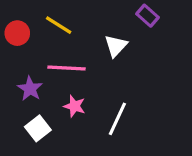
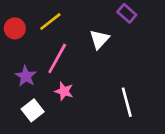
yellow line: (59, 25) -> (50, 22), turned -70
pink line: (67, 68) -> (57, 58), turned -64
white line: (117, 119) -> (127, 102), moved, turned -40

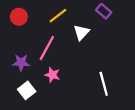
yellow line: (50, 22) -> (58, 16), moved
red circle: (15, 28) -> (19, 17), moved
purple star: (26, 76) -> (21, 63), turned -30

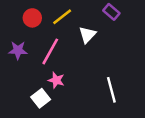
red circle: (19, 17) -> (32, 18), moved
purple star: (21, 63) -> (18, 50), moved
white square: (27, 90) -> (41, 98), moved

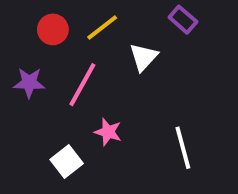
pink star: (56, 80) -> (108, 132), moved

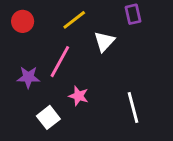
purple rectangle: (183, 20) -> (133, 14), turned 36
red circle: (53, 29) -> (23, 21), moved
purple star: (29, 83) -> (28, 77), moved

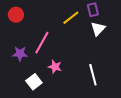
yellow line: (74, 20) -> (71, 18), moved
white triangle: (104, 41) -> (98, 29), moved

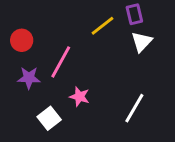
red circle: (16, 15) -> (22, 40), moved
white line: (93, 75) -> (134, 108), turned 45

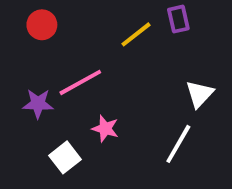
red circle: (22, 40) -> (42, 25), moved
white triangle: (142, 42) -> (199, 94), moved
pink line: (61, 62) -> (80, 82), turned 32

